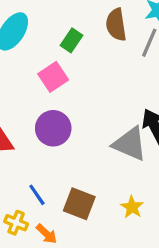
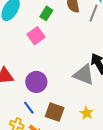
purple circle: (53, 128) -> (36, 82), moved

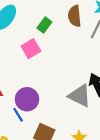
blue line: (29, 108) -> (18, 115), moved

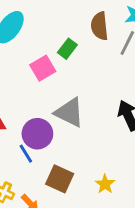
green rectangle: (44, 25) -> (67, 49), moved
gray triangle: (80, 96) -> (69, 112), moved

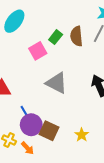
brown semicircle: (99, 26) -> (76, 36), moved
purple circle: (37, 134) -> (31, 125), moved

